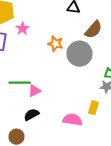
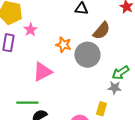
green line: (20, 83) -> (27, 103), moved
pink triangle: (34, 91) -> (42, 72), moved, size x1.5

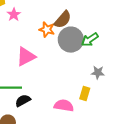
brown semicircle: (101, 31) -> (63, 20), moved
green arrow: (120, 73) -> (90, 40), moved

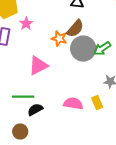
yellow rectangle: (85, 94) -> (97, 103), turned -40
pink semicircle: (64, 106) -> (73, 104), moved

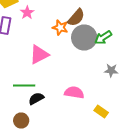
yellow rectangle: (97, 103) -> (101, 112), moved, turned -32

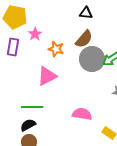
orange star: (60, 28) -> (56, 49), moved
black semicircle: (36, 98) -> (28, 125), moved

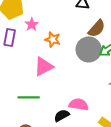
brown semicircle: (84, 39) -> (97, 28), moved
black semicircle: (28, 125) -> (62, 115), moved

